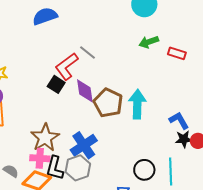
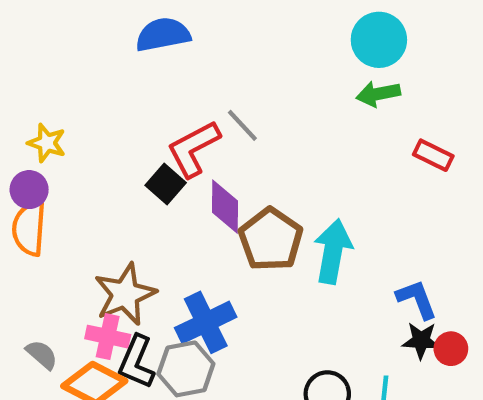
green arrow: (149, 42) -> (378, 94), moved

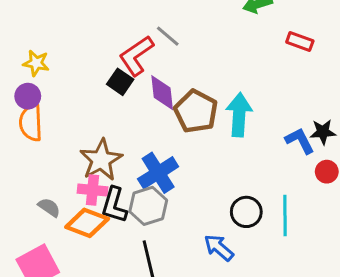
black star: (421, 341) -> (323, 132), moved

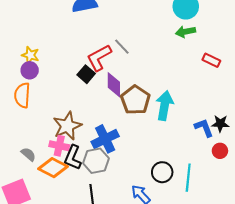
purple circle: (28, 96) -> (30, 70), moved

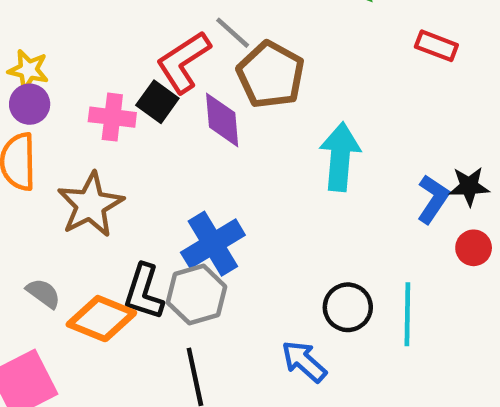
brown pentagon: (135, 100) -> (271, 75), moved
brown star: (67, 126) -> (90, 205), moved
blue L-shape: (204, 128) -> (433, 199), turned 60
pink cross: (59, 146) -> (112, 117), moved

